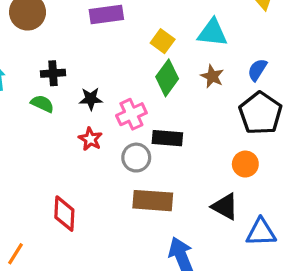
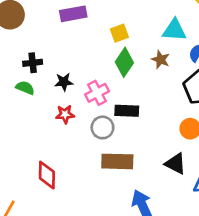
cyan triangle: (213, 33) -> (174, 30), moved
yellow square: (163, 41) -> (119, 33), turned 36
red star: (90, 139) -> (65, 114), turned -30

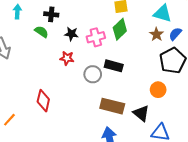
brown star: (161, 60) -> (157, 34), moved
pink cross: (97, 93) -> (96, 37), moved
brown rectangle: (117, 161) -> (112, 106), moved

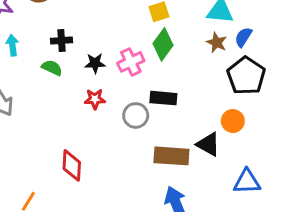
black triangle: (141, 113) -> (208, 144), moved

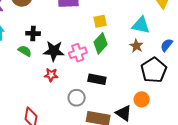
blue semicircle: (243, 37) -> (167, 45), moved
black star: (95, 63) -> (54, 51), size x1.5
gray circle: (136, 115) -> (77, 98), moved

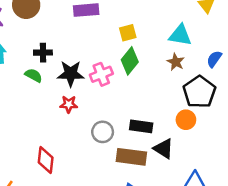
black rectangle: (97, 79) -> (141, 126), moved
orange circle: (142, 99) -> (186, 120), moved

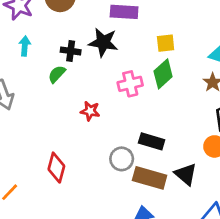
black star: (71, 74) -> (103, 42), moved
green semicircle: (34, 75) -> (57, 74), turned -84
black rectangle: (141, 126) -> (152, 141), moved
gray circle: (103, 132) -> (122, 159), moved

